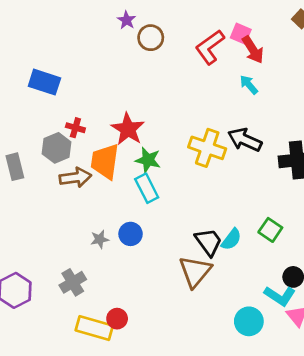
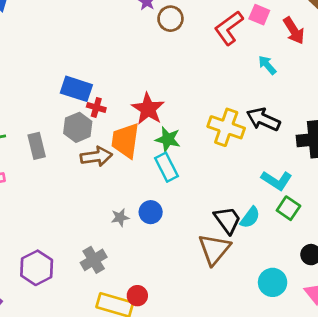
red arrow: (253, 50) -> (294, 31), moved
blue rectangle: (44, 82) -> (76, 89), moved
cyan L-shape: (280, 296) -> (277, 180), moved
cyan circle: (249, 321) -> (273, 282), moved

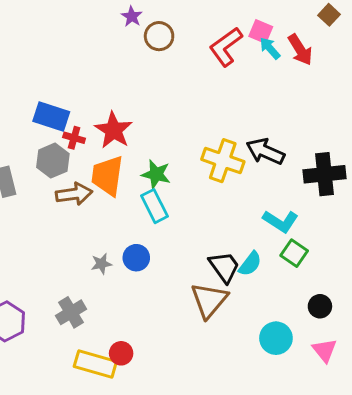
cyan arrow: (267, 65) -> (270, 48), moved
red star: (148, 109) -> (114, 130), moved

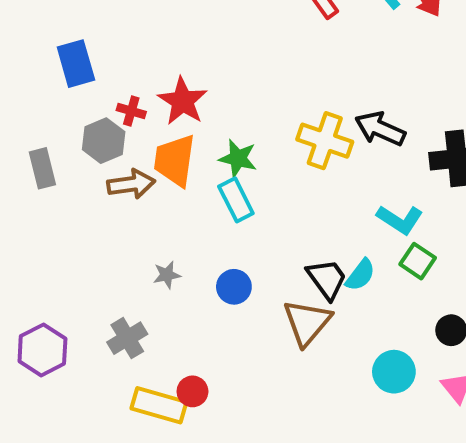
blue rectangle: (51, 117) -> (76, 64), moved, turned 56
blue circle: (136, 258) -> (234, 287), moved

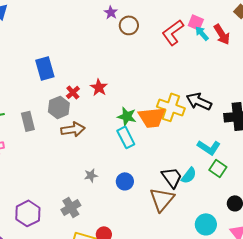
red star: (183, 101) -> (99, 87), size x0.7
red cross: (131, 111) -> (73, 92), turned 32
orange trapezoid: (175, 160) -> (152, 117), moved, turned -104

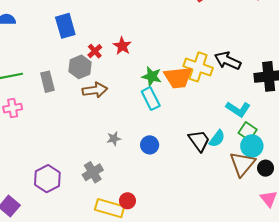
brown triangle: (162, 199) -> (242, 164), moved
cyan circle: (206, 224) -> (252, 146), moved

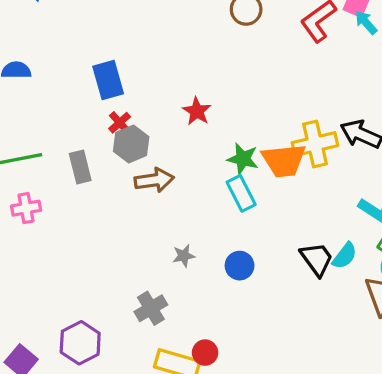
red cross: (95, 51) -> (120, 123), moved
yellow cross: (198, 67) -> (315, 144), turned -32
purple hexagon: (47, 179) -> (80, 343), moved

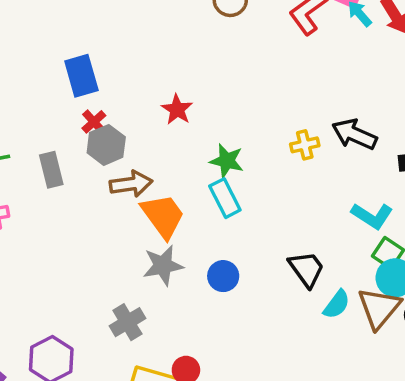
yellow cross: (315, 144) -> (305, 145), size x0.6
orange trapezoid: (284, 160) -> (163, 216), moved, turned -120
gray star: (184, 256) -> (163, 265), size x1.6
cyan semicircle: (345, 256) -> (337, 304), moved

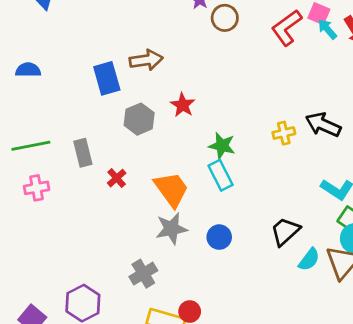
red cross: (94, 122) -> (117, 178), moved
gray hexagon: (106, 145) -> (139, 119), moved
brown arrow: (131, 184) -> (146, 60), moved
black trapezoid: (306, 269) -> (285, 231), turned -96

